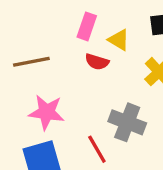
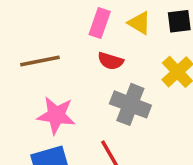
yellow triangle: (119, 40) -> (139, 23), moved
gray cross: (127, 122) -> (130, 104), moved

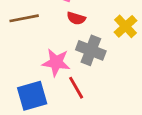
pink star: (56, 115) -> (56, 62), moved

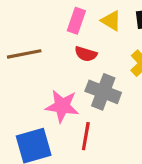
red line: (76, 88) -> (86, 136), turned 40

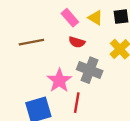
pink rectangle: (76, 21) -> (70, 18), turned -60
pink star: (62, 106) -> (59, 81), turned 30

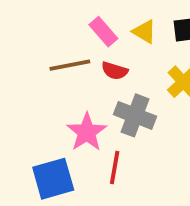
brown line: (31, 42) -> (70, 65), moved

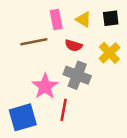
pink rectangle: (103, 32) -> (56, 19), turned 30
red semicircle: (115, 71) -> (74, 45), moved

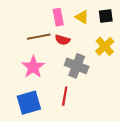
red semicircle: (74, 45) -> (62, 40), moved
pink star: (45, 86) -> (33, 67), moved

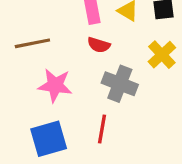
brown line: (39, 37) -> (32, 43), moved
pink star: (33, 67) -> (55, 85), turned -30

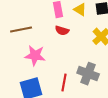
gray cross: (120, 84) -> (88, 74), moved

